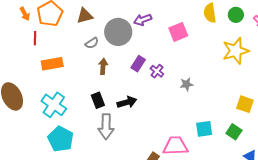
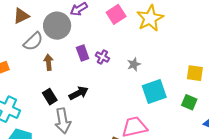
gray semicircle: (92, 43) -> (33, 41), size x1.5
yellow star: (236, 51) -> (150, 18), moved
purple rectangle: (138, 64) -> (83, 53), turned -42
cyan square: (204, 129) -> (154, 91), moved, size x1.4

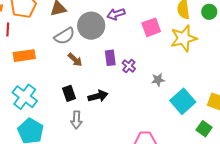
brown arrow: (49, 62) -> (75, 60), turned 126
cyan square: (154, 91) -> (183, 101), moved, turned -35
gray arrow: (63, 121) -> (76, 120), size x0.7

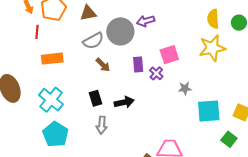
pink square: (151, 27) -> (169, 55), moved
cyan square: (183, 101) -> (209, 111), turned 35

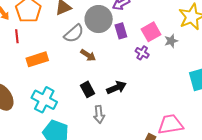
purple rectangle: (138, 64) -> (121, 31), moved
gray star: (185, 88) -> (171, 41), moved

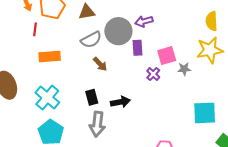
gray arrow: (99, 114) -> (97, 124), size x1.4

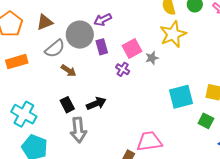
orange rectangle: (50, 56) -> (17, 62), moved

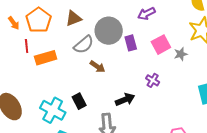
purple arrow: (103, 20) -> (146, 14), moved
purple cross: (123, 69) -> (153, 80), moved
black rectangle: (67, 105) -> (79, 101), moved

